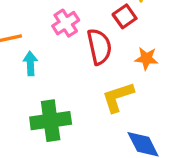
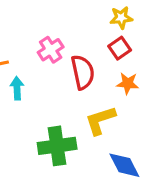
red square: (125, 16) -> (120, 48), moved
green cross: (51, 121) -> (57, 146), moved

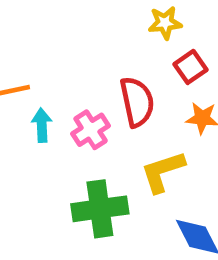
yellow star: (121, 18) -> (165, 23), moved
pink cross: (51, 50) -> (91, 130), moved

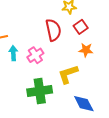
red semicircle: (137, 102) -> (53, 30), moved

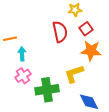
orange star: (86, 50) -> (91, 51), size x1.5
pink cross: (35, 55) -> (23, 76), moved

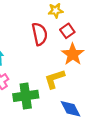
orange star: (91, 51) -> (73, 54), turned 30

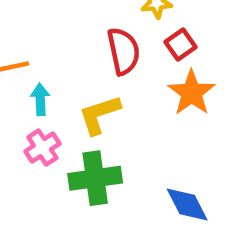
yellow L-shape: (55, 79) -> (99, 115), moved

